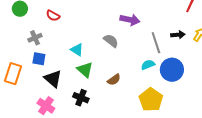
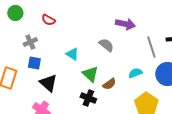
cyan semicircle: (148, 65) -> (135, 73), moved
green triangle: (85, 70) -> (90, 74), moved
black cross: (81, 98) -> (88, 98), moved

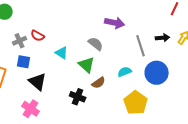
red semicircle: (48, 20) -> (38, 36), moved
green triangle: (90, 74) -> (87, 65), moved

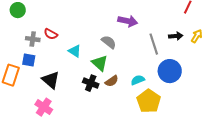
gray cross: (20, 41) -> (33, 39), turned 32
blue square: (24, 62) -> (29, 60), moved
cyan semicircle: (125, 72) -> (138, 80), moved
black cross: (78, 97) -> (91, 83), moved

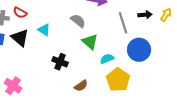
green triangle: (100, 63) -> (90, 42), moved
black triangle: (51, 80) -> (20, 38), moved
brown semicircle: (112, 81) -> (81, 86), moved

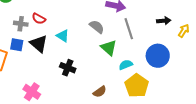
yellow arrow: (166, 15) -> (184, 31), moved
gray line: (123, 23) -> (129, 29), moved
black cross: (60, 62) -> (68, 68), moved

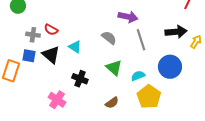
black arrow: (164, 21) -> (176, 32), size x1.5
green triangle: (109, 48) -> (114, 68), moved
pink cross: (32, 92) -> (57, 100), moved

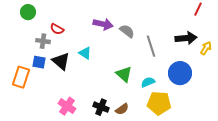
purple arrow: (128, 17) -> (103, 24), moved
red semicircle: (51, 30) -> (57, 29), moved
gray semicircle: (109, 38) -> (127, 31), moved
black cross: (80, 79) -> (101, 107), moved
yellow pentagon: (149, 97) -> (159, 103), turned -30

